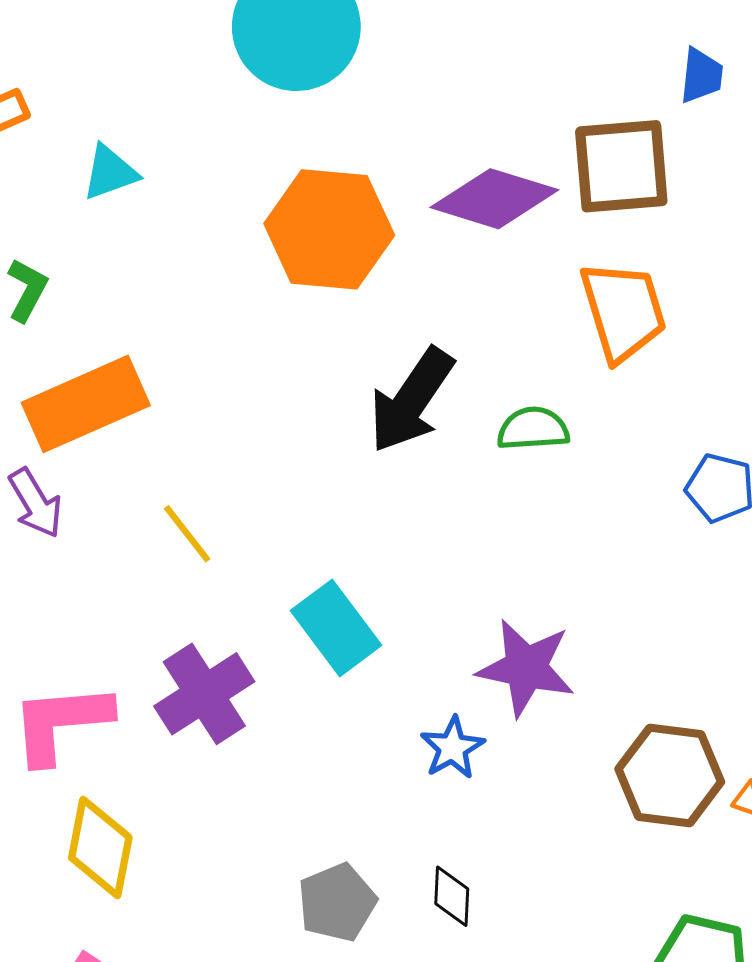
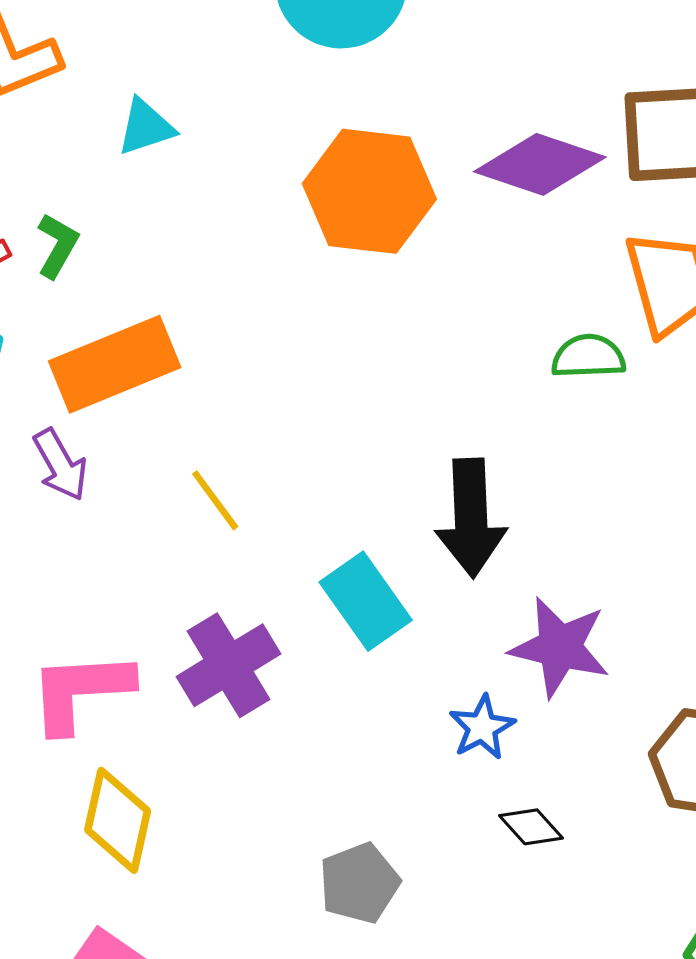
black arrow: (411, 400) -> (471, 518), moved, turned -38
green semicircle: (533, 429) -> (588, 356), moved
black diamond: (452, 896) -> (531, 827), moved, turned -46

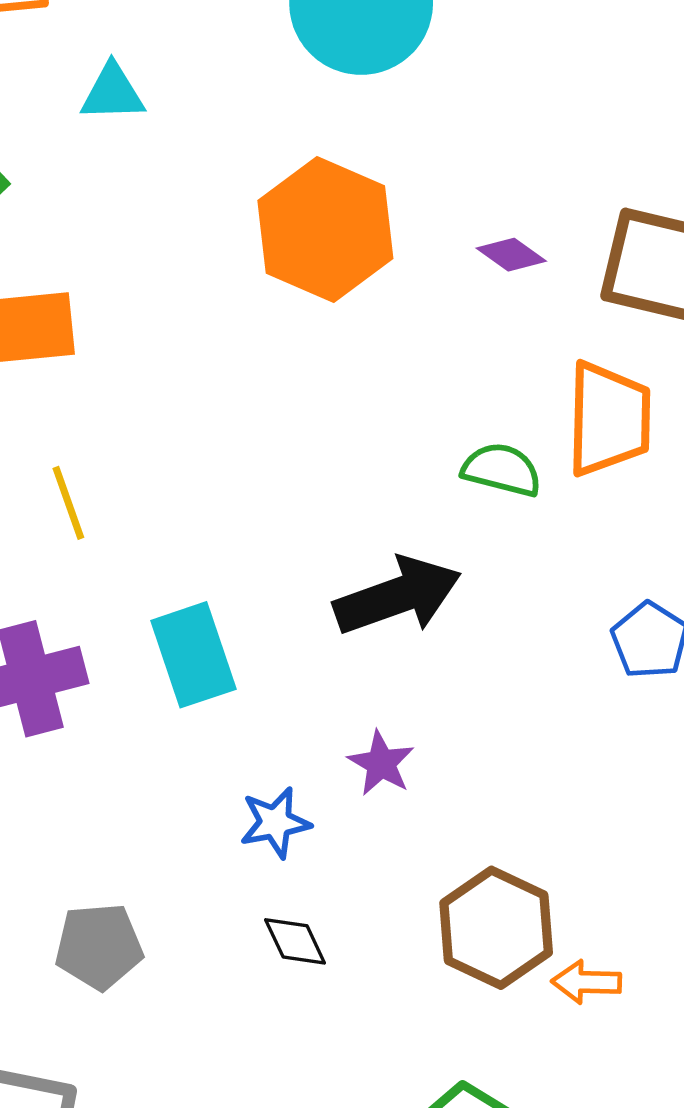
purple diamond: (540, 164) -> (511, 255), size x0.5
black arrow: (471, 518) -> (398, 596), moved, turned -124
purple star: (560, 647) -> (381, 763), size x0.6

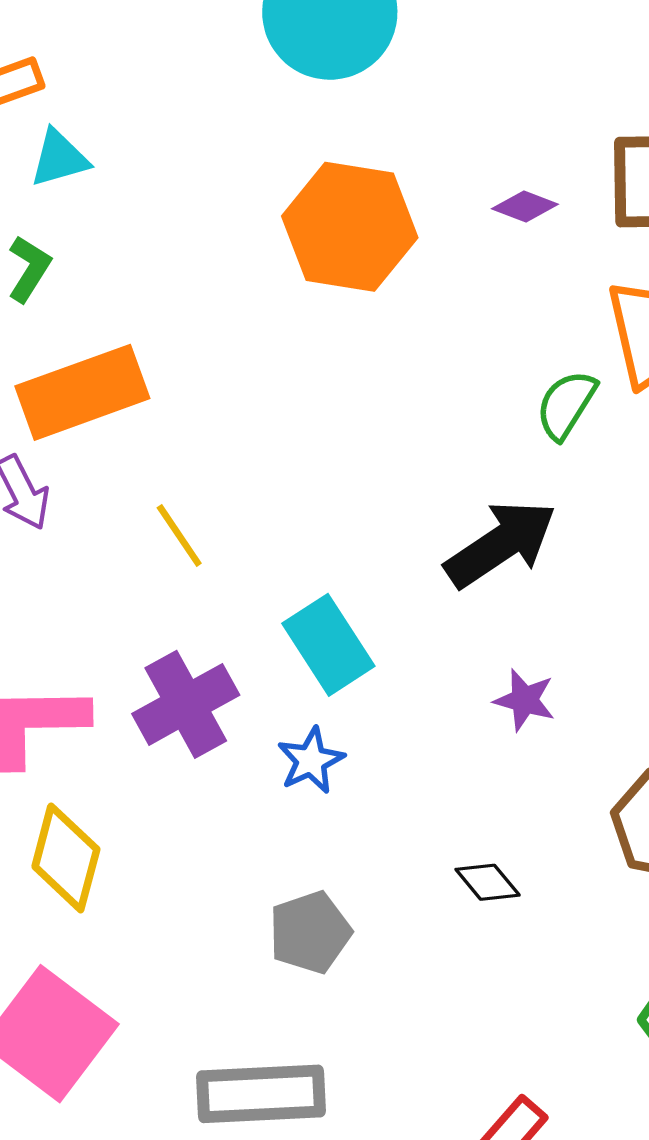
cyan triangle: (113, 93) -> (59, 158), moved
green semicircle: (502, 470) -> (566, 405), turned -58
blue star: (275, 823) -> (311, 760), moved

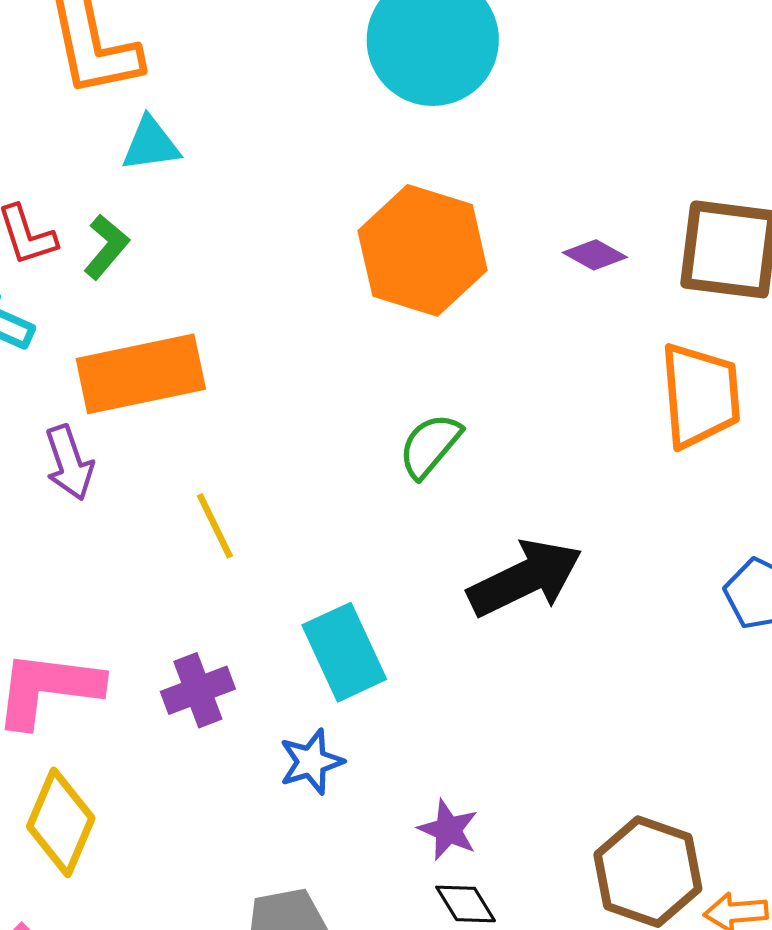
green semicircle: (566, 405) -> (430, 446), moved
purple star: (525, 700) -> (448, 830), moved
purple cross: (186, 704) -> (198, 690), size x0.7

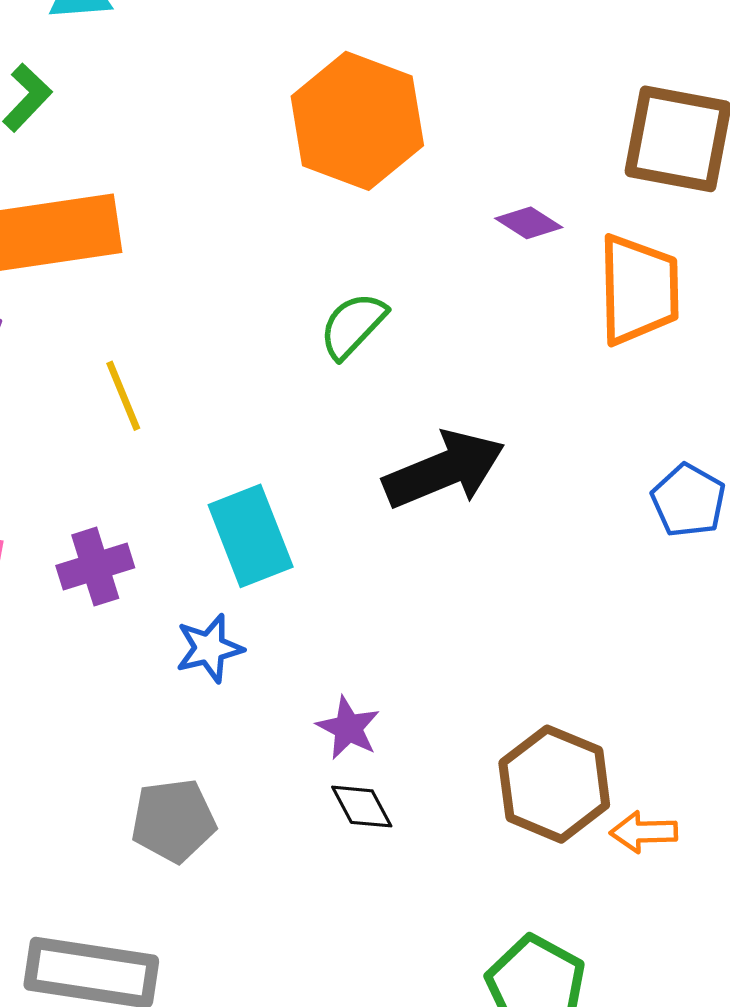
purple diamond: (595, 255) -> (529, 223), moved

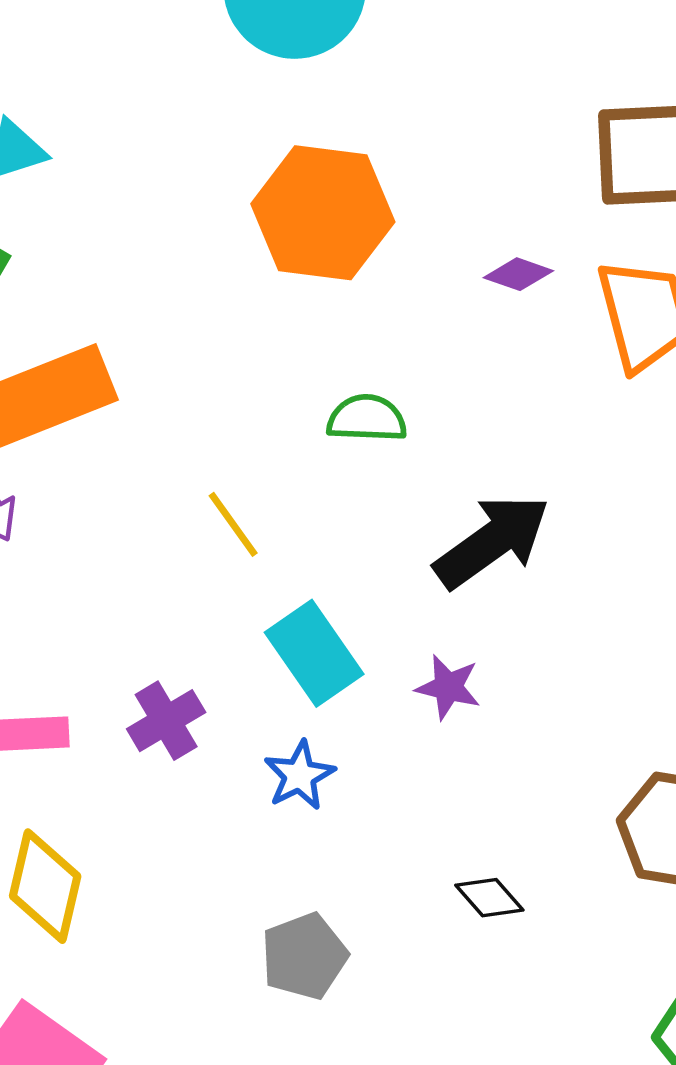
green semicircle: (353, 325) -> (367, 418), turned 62
yellow line: (123, 396) -> (233, 524), moved
purple star: (348, 728) -> (448, 687), moved

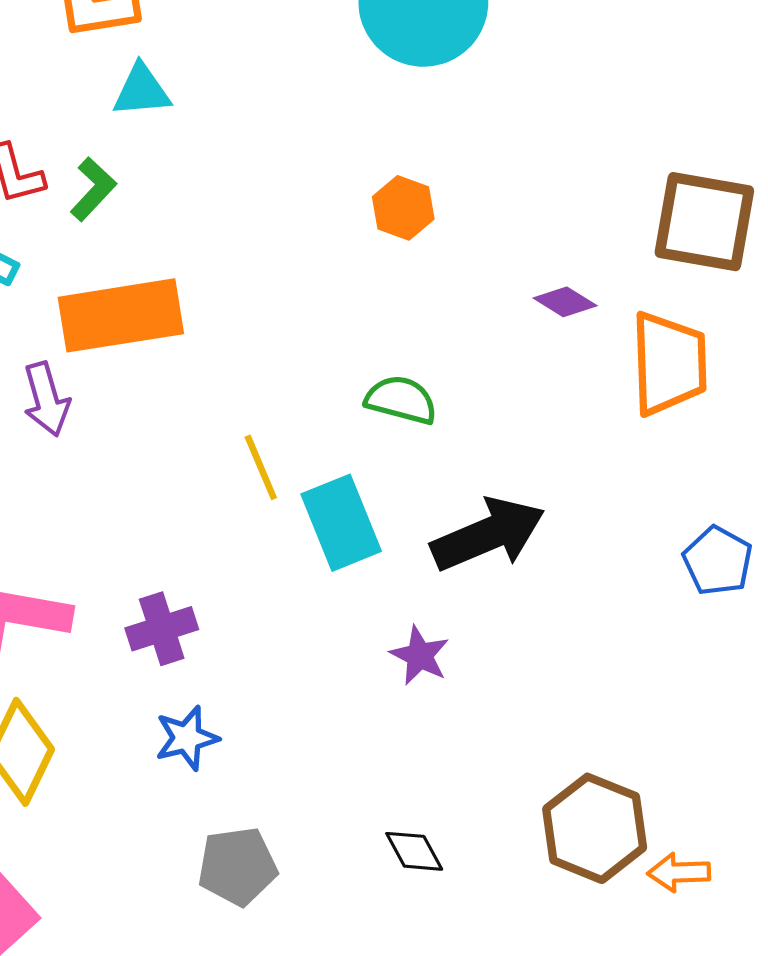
orange hexagon: (323, 213) -> (403, 208), size x0.5
cyan rectangle: (314, 653) -> (341, 523), moved
blue star: (299, 775) -> (187, 738), moved

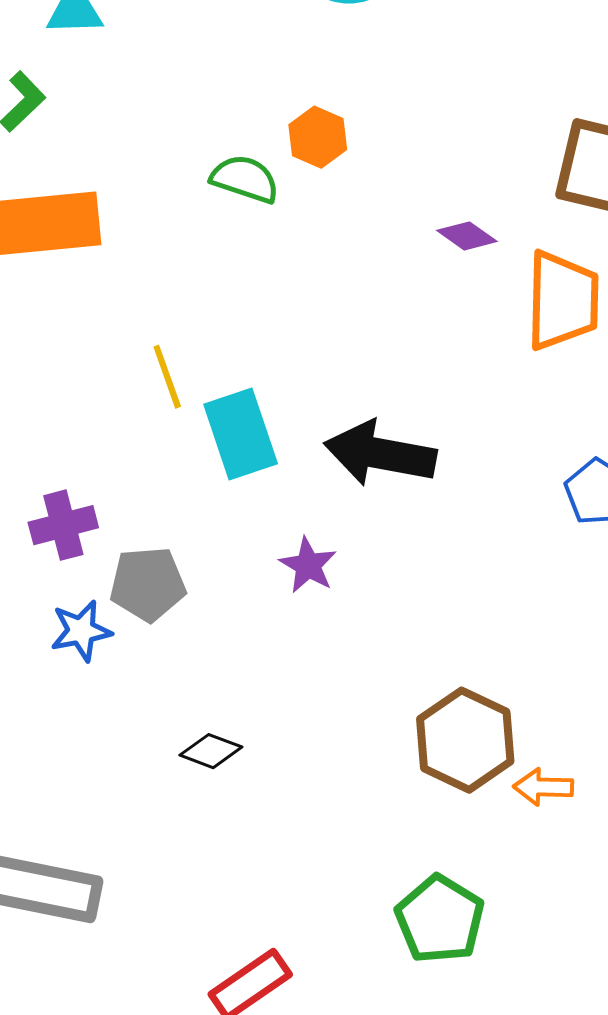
green semicircle: (401, 400) -> (245, 179), moved
black arrow: (488, 534) -> (380, 454), turned -150
black diamond: (414, 851) -> (211, 751), moved, turned -44
gray pentagon: (238, 866) -> (148, 584), moved

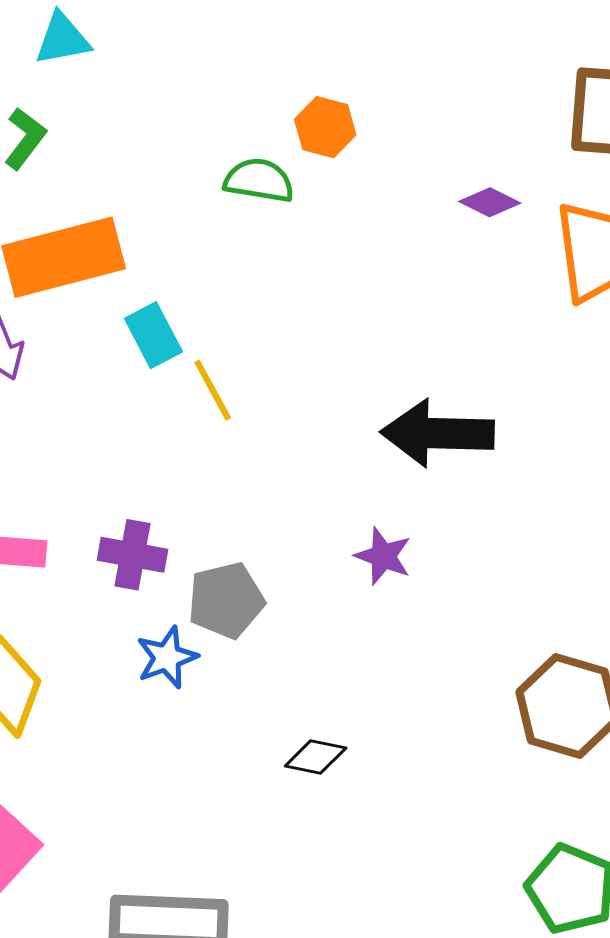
cyan rectangle: (241, 434) -> (153, 335), moved, size x0.7
purple cross: (63, 525) -> (132, 555), turned 34

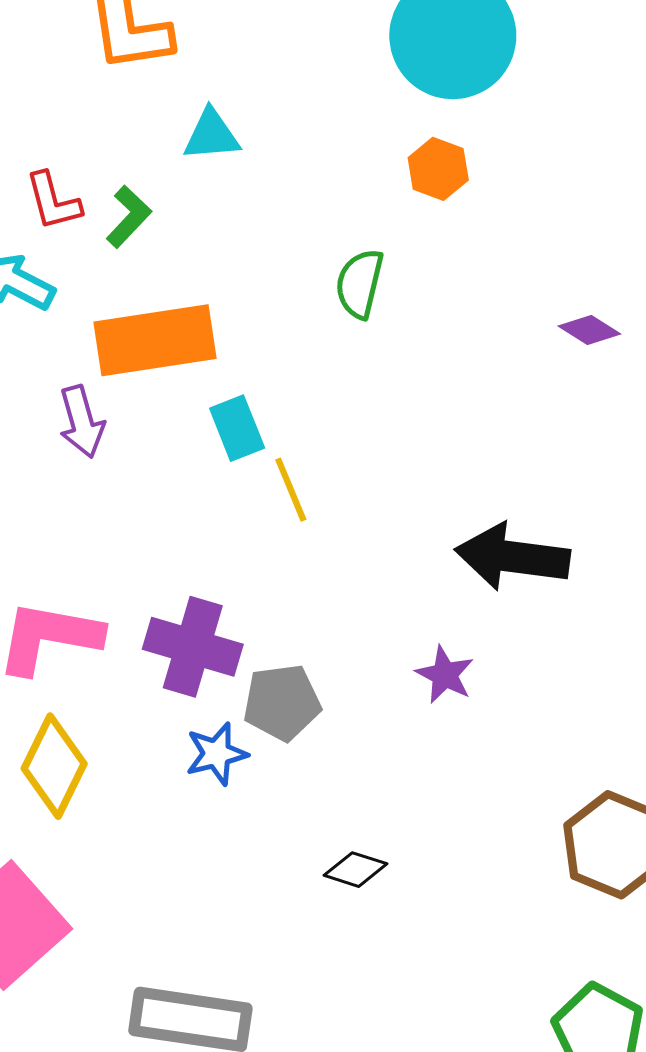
cyan triangle: (62, 39) -> (211, 135), moved
orange hexagon: (325, 127) -> (438, 169), moved
green semicircle: (259, 180) -> (360, 284), turned -92
purple cross: (132, 555) -> (193, 647), size x1.4

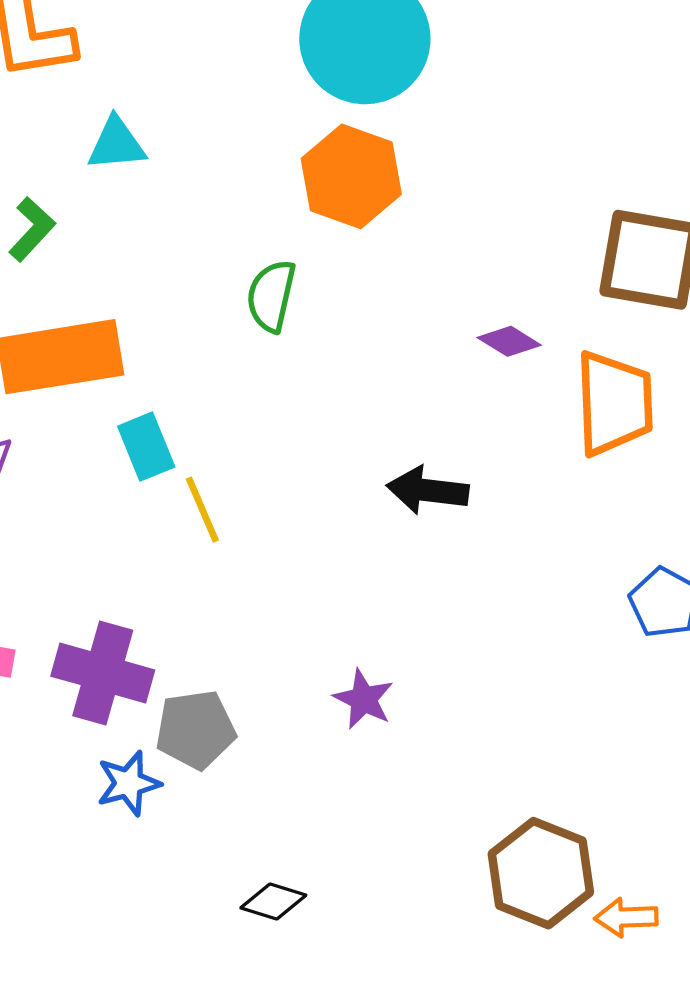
orange hexagon: (438, 169) -> (351, 176), size x1.6
black arrow: (512, 557) -> (428, 490), moved, size x0.7

